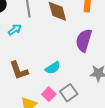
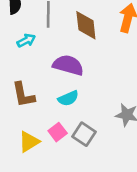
purple semicircle: (84, 40) -> (68, 65), moved, turned 80
gray square: (69, 93) -> (84, 134), turned -30

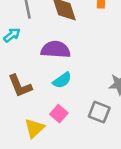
gray square: (84, 134) -> (99, 112), moved

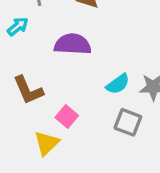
cyan semicircle: (62, 80) -> (118, 84), moved
pink square: (59, 114) -> (67, 116), moved

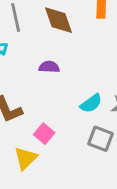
purple semicircle: (73, 44) -> (49, 67), size x0.6

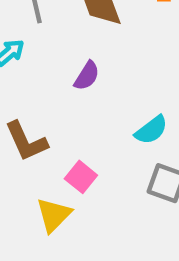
purple semicircle: (49, 67) -> (87, 76), turned 120

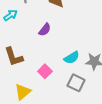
pink square: (81, 177) -> (45, 71), moved

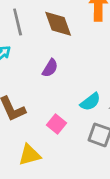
yellow triangle: (23, 92) -> (30, 155), turned 30

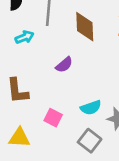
pink square: (56, 124) -> (53, 118), turned -30

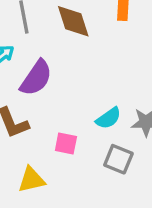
purple semicircle: (64, 65) -> (36, 78), moved, size x1.6

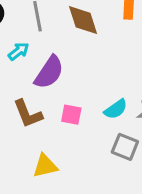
pink square: (66, 144) -> (71, 115), moved

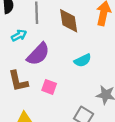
cyan semicircle: (116, 109) -> (83, 60), moved

